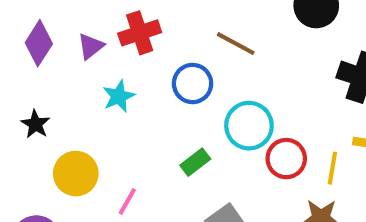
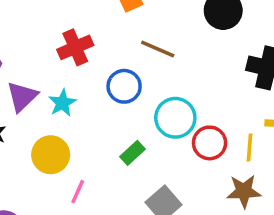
purple triangle: (91, 46) -> (22, 97), moved, size x1.4
yellow circle: (76, 174) -> (51, 155), moved

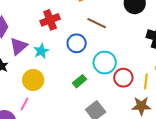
pink line: (78, 192) -> (25, 104), moved

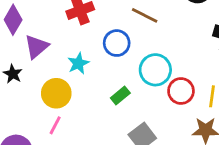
cyan star: (41, 51) -> (78, 63), moved
pink line: (25, 104) -> (55, 125), moved

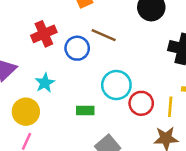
blue circle: (117, 43) -> (77, 48), moved
green rectangle: (120, 95) -> (85, 110), turned 42

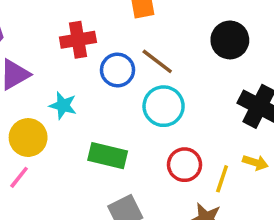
cyan star: (45, 83) -> (63, 105), turned 30
cyan circle: (116, 85) -> (164, 106), moved
green rectangle: (85, 110) -> (108, 156), size x1.5

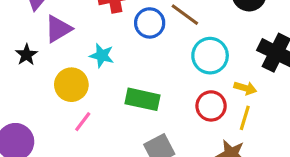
cyan circle: (164, 106) -> (210, 56), moved
yellow arrow: (255, 163) -> (245, 88), moved
pink line: (19, 177) -> (83, 122), moved

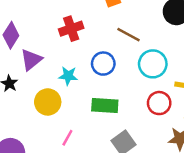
blue circle: (150, 23) -> (103, 64), moved
pink line: (83, 122) -> (67, 138), moved

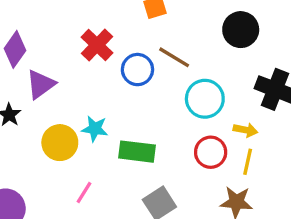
red cross: (71, 29) -> (97, 45), turned -30
blue circle: (103, 64) -> (137, 70), moved
cyan star: (68, 76) -> (95, 129), moved

